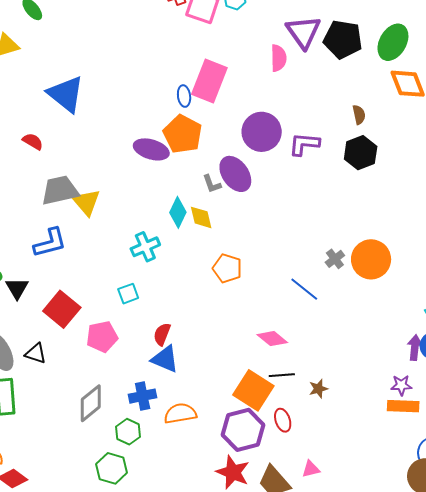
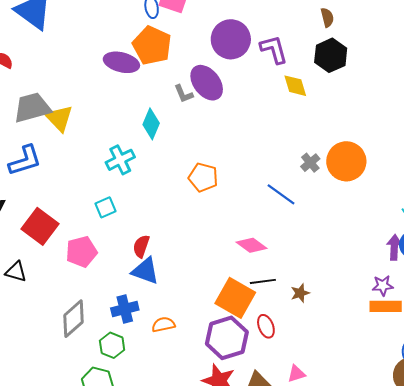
purple L-shape: (304, 144) -> (274, 49), turned 72
yellow diamond: (201, 217) -> (295, 86), moved
orange semicircle: (180, 413) -> (163, 325), size x0.7

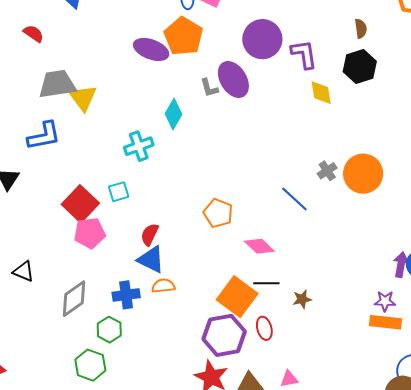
orange pentagon: (203, 177) -> (218, 213), moved
red square: (40, 226) -> (80, 204), moved
black triangle: (16, 272) -> (24, 271), moved
orange semicircle: (163, 325) -> (163, 286), moved

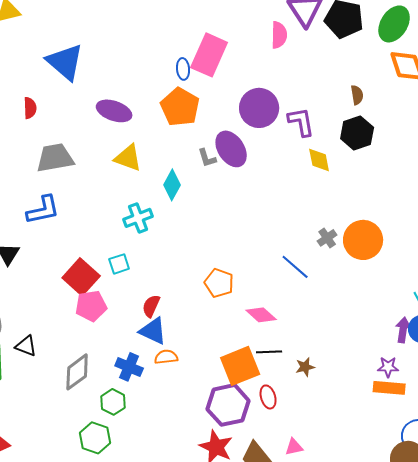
red semicircle: (33, 34) -> (30, 108), turned 55
purple ellipse: (151, 49) -> (114, 111), moved
yellow triangle: (83, 98) -> (128, 158), moved, turned -32
blue cross: (126, 295) -> (129, 367), turned 32
orange square: (237, 297) -> (240, 366), turned 33

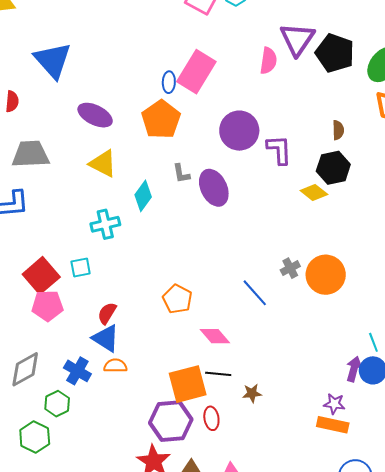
purple ellipse: (231, 149) -> (214, 188), moved
yellow diamond: (319, 160) -> (314, 193), moved, turned -48

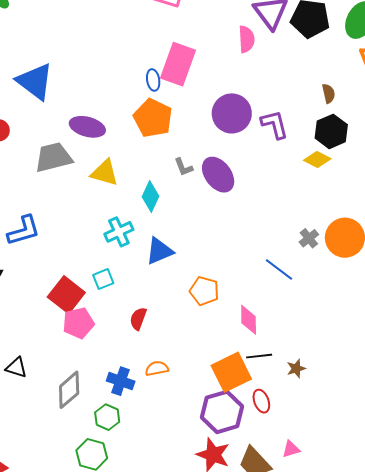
gray trapezoid: (31, 154) -> (53, 157), moved
pink diamond: (215, 336) -> (249, 320), turned 52
blue triangle: (106, 338) -> (159, 251), moved, turned -44

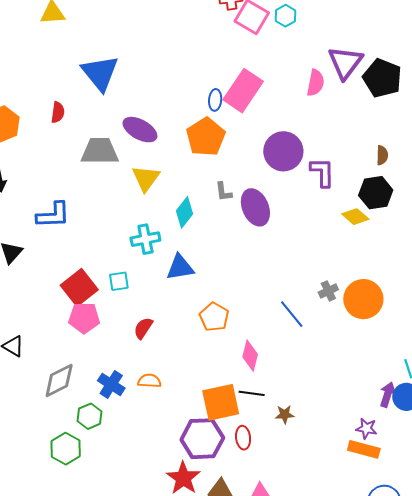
yellow triangle: (105, 173) -> (146, 178), turned 36

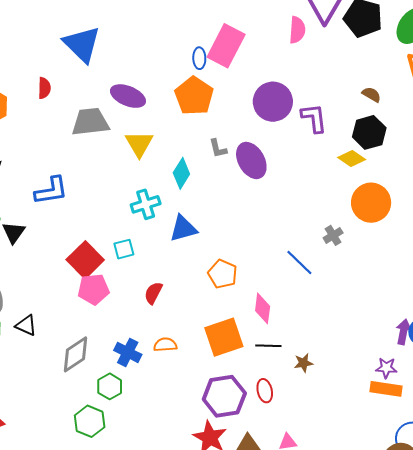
brown semicircle: (382, 155) -> (371, 94), turned -54
orange circle: (363, 299) -> (371, 203), moved
orange square: (221, 402) -> (224, 337), moved

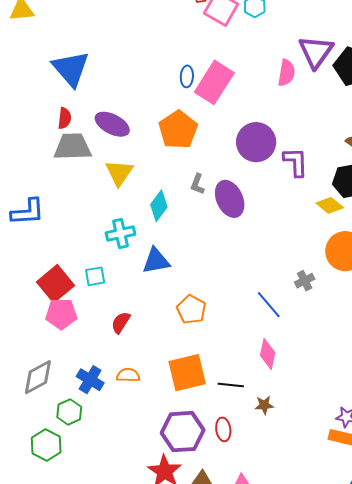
blue ellipse: (199, 58) -> (187, 76), moved
red semicircle: (44, 88) -> (65, 118), moved
gray L-shape: (218, 148) -> (197, 184), turned 30
pink diamond: (263, 308) -> (268, 354), moved

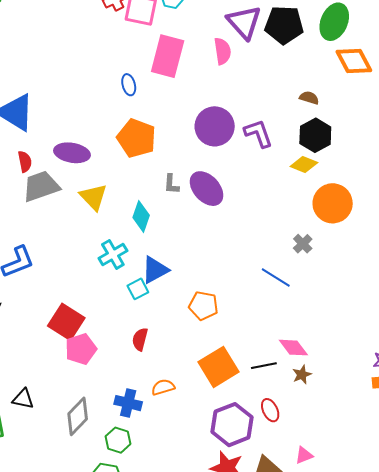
pink rectangle: (214, 82) -> (168, 56), moved
cyan square: (95, 276) -> (138, 289), moved
pink diamond: (268, 354) -> (293, 348), moved, turned -32

